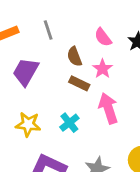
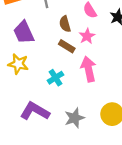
purple trapezoid: (26, 72) -> (24, 32), turned -60
yellow star: (28, 124) -> (18, 64), moved

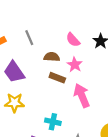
brown semicircle: (65, 24) -> (52, 57), turned 119
cyan cross: (56, 78) -> (53, 122), moved, turned -35

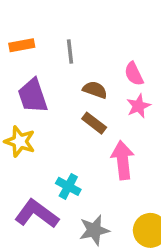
pink star: (75, 65) -> (138, 106), moved

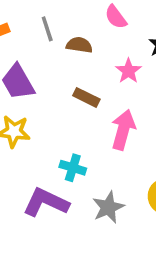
pink semicircle: (134, 74) -> (116, 17), moved
brown semicircle: (95, 90) -> (79, 45), moved
pink arrow: (123, 160) -> (123, 130), turned 33

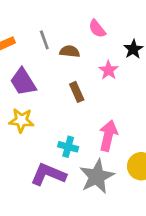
brown rectangle: (86, 97) -> (77, 92), turned 42
pink arrow: (123, 130) -> (108, 136), moved
gray star: (108, 207) -> (97, 176), size x1.4

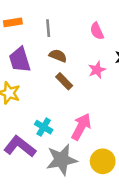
brown semicircle: (70, 51) -> (58, 56), moved
brown rectangle: (77, 92) -> (64, 81), turned -36

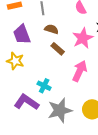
pink star: (97, 70) -> (83, 38), size x1.5
pink arrow: (81, 127) -> (80, 71), moved

